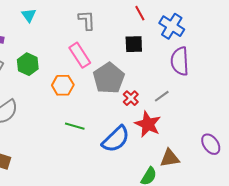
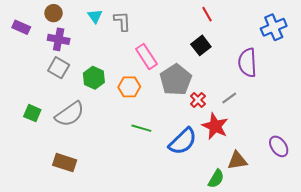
gray L-shape: (87, 20) -> (122, 21), moved
blue cross: (172, 26) -> (274, 27), moved, turned 35
black square: (134, 44) -> (201, 45), turned -36
green hexagon: (28, 64) -> (94, 78), moved

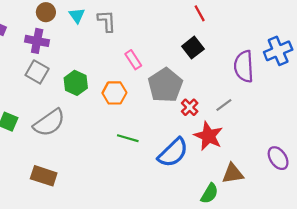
brown circle: (54, 13) -> (46, 12), moved
blue cross: (274, 27) -> (278, 51), moved
pink rectangle: (146, 57) -> (133, 60), size x0.7

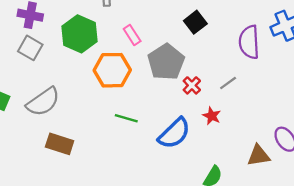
green hexagon: (76, 83) -> (79, 34), moved, size x1.4
orange hexagon: (114, 93) -> (112, 70), size x1.4
red star: (208, 136) -> (212, 116), size x0.6
brown triangle: (233, 174) -> (258, 156), moved
brown rectangle: (44, 176) -> (60, 144), moved

